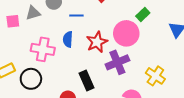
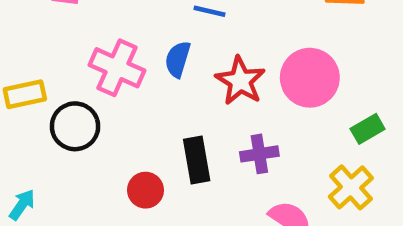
green rectangle: (143, 14) -> (368, 129), moved
red star: (97, 42) -> (240, 81), turned -30
purple cross: (117, 62) -> (259, 154), moved, size x0.7

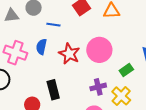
purple cross: (259, 154) -> (98, 87), moved

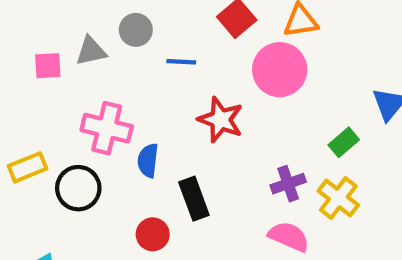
blue semicircle: (41, 47) -> (148, 160), moved
pink circle: (99, 50) -> (280, 70), moved

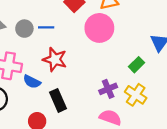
gray circle: (136, 30) -> (24, 29), moved
red star: (221, 120) -> (55, 59), moved
blue semicircle: (148, 160) -> (32, 82), turned -66

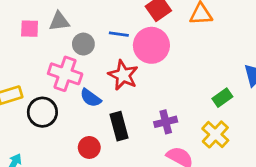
pink circle: (99, 28) -> (151, 45), moved
gray circle: (24, 29) -> (83, 44), moved
purple cross: (108, 89) -> (166, 122), moved

